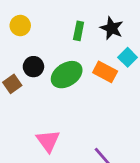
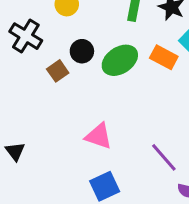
pink triangle: (48, 141) -> (99, 136), turned -35

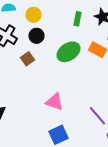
black circle: (82, 51) -> (36, 36), moved

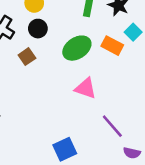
pink triangle: (54, 102) -> (85, 88), moved

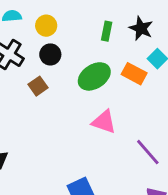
purple line: (112, 126) -> (148, 152), moved

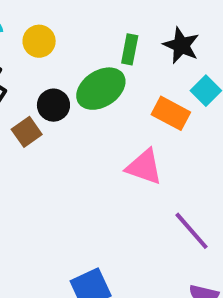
black circle: (50, 54) -> (53, 105), moved
green ellipse: (94, 76) -> (101, 89), moved
pink triangle: (104, 122) -> (144, 167), moved

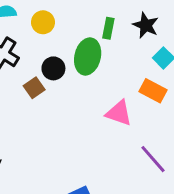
green ellipse: (101, 89) -> (88, 56), turned -44
orange rectangle: (171, 113) -> (153, 91), moved

